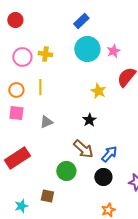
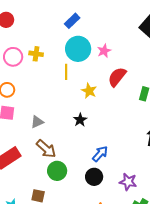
yellow line: (40, 87) -> (66, 72), moved
brown arrow: (83, 149) -> (46, 149), moved

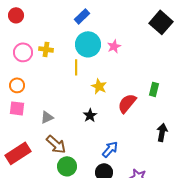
red semicircle: (117, 77) -> (127, 103), moved

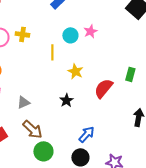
cyan circle: (88, 44) -> (70, 35), moved, size x0.6

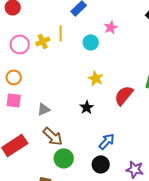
pink star: (90, 31) -> (111, 27), moved
yellow cross: (22, 34) -> (43, 41), turned -32
yellow line: (52, 52) -> (61, 33), moved

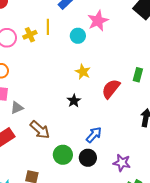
pink star: (111, 27) -> (98, 21), size x1.5
gray triangle: (44, 109) -> (17, 108), moved
green circle: (64, 158) -> (63, 155), moved

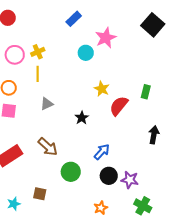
yellow line: (48, 27) -> (38, 74), moved
yellow star: (83, 72) -> (102, 89), moved
gray triangle: (17, 108) -> (47, 104), moved
black circle: (88, 158) -> (109, 176), moved

